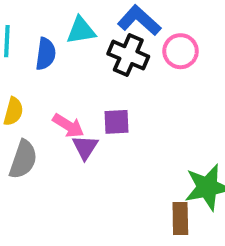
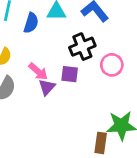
pink circle: (181, 51) -> (112, 65), moved
black cross: (128, 55) -> (82, 47), moved, turned 35

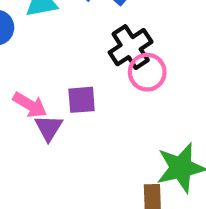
black cross: (82, 47) -> (131, 47), moved

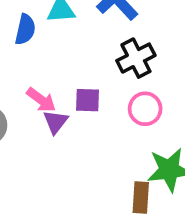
pink circle: (147, 72) -> (145, 109), moved

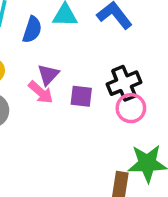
black cross: (136, 58) -> (124, 83), moved
purple triangle: (56, 122) -> (48, 75), moved

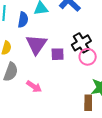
purple triangle: (48, 75) -> (36, 45), size x1.6
pink arrow: (41, 92) -> (34, 87), moved

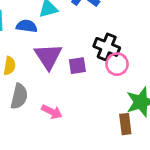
blue semicircle: (23, 20) -> (27, 26), turned -84
black cross: (81, 43) -> (107, 47), turned -30

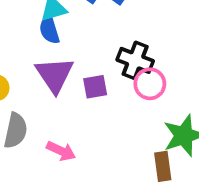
blue semicircle: (27, 26) -> (49, 30), moved, turned -114

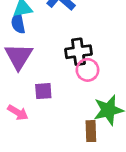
black cross: (135, 60) -> (78, 52), turned -35
purple square: (95, 87) -> (43, 91), moved

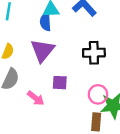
pink circle: (87, 70) -> (98, 94), moved

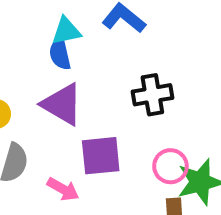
purple triangle: (42, 50) -> (62, 104), turned -30
purple square: (60, 83) -> (101, 156), size x1.5

